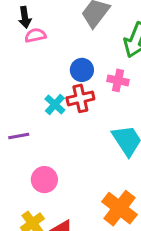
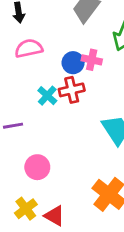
pink semicircle: (35, 35) -> (29, 48), moved, size x1.4
pink cross: (118, 80) -> (92, 60), moved

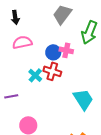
red cross: (72, 90) -> (52, 71), turned 30

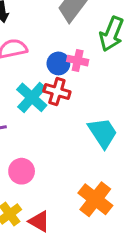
cyan cross: (35, 75) -> (32, 97), size x1.5

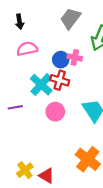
pink circle: (22, 171) -> (55, 112), moved

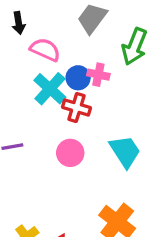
pink semicircle: (27, 49) -> (45, 50), moved, turned 36
cyan cross: (41, 85) -> (50, 89), moved

